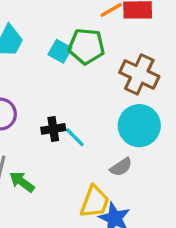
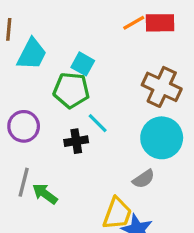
green pentagon: (86, 46) -> (71, 90), moved
cyan line: (75, 137) -> (98, 123), moved

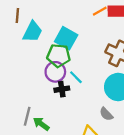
cyan square: (83, 64) -> (66, 38), size x1.5
purple circle: (24, 126) -> (55, 72), moved
gray semicircle: (144, 179) -> (106, 114), turned 80

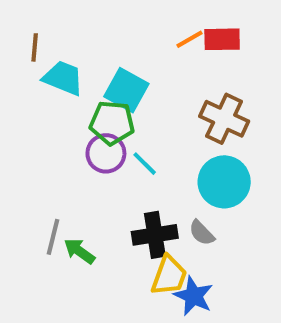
cyan trapezoid: (33, 32) -> (63, 78), turned -95
black cross: (62, 89) -> (155, 235), moved, size x1.5

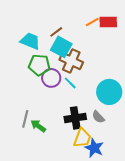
brown line: (35, 47) -> (56, 32), moved, turned 48
brown cross: (224, 119) -> (71, 61), moved
green pentagon: (112, 123) -> (39, 65), moved

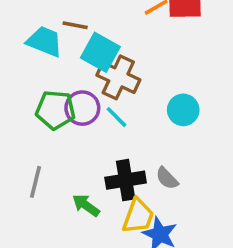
brown line: (56, 32) -> (75, 25), moved, turned 48
green pentagon: (39, 65) -> (55, 110), moved
cyan circle: (109, 92) -> (183, 110), moved, size x0.7
green arrow: (38, 126) -> (86, 205), moved

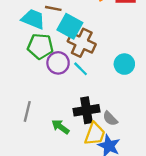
green pentagon: (55, 110) -> (40, 46), moved
gray semicircle: (167, 178) -> (110, 119), moved

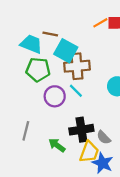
brown cross: (82, 43) -> (77, 66), turned -30
purple circle: (58, 63) -> (55, 96), moved

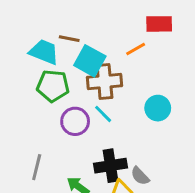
orange line: (100, 23) -> (136, 49), moved

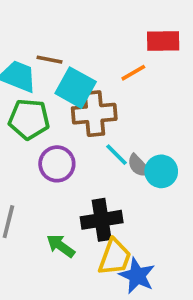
cyan circle: (158, 108) -> (161, 171), moved
cyan line: (103, 114) -> (117, 155), moved
gray semicircle: (140, 176) -> (139, 166), moved

